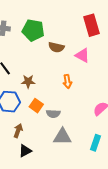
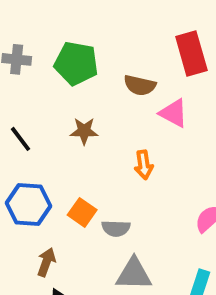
brown semicircle: (56, 47) -> (140, 85), moved
brown star: (28, 81) -> (84, 131), moved

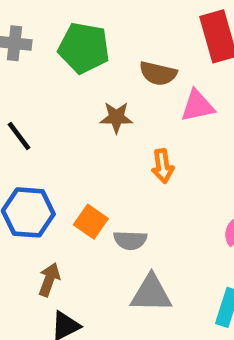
pink triangle: (174, 113) -> (197, 106), turned -40
brown star: (84, 131) -> (116, 117), moved

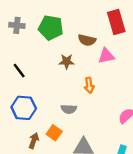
orange square: (91, 222) -> (54, 133), moved
gray semicircle: (130, 240) -> (69, 109), moved

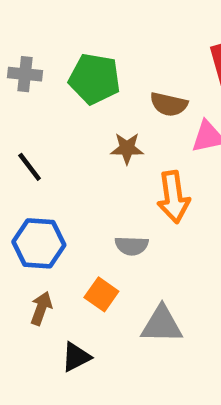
orange arrow: (89, 85) -> (173, 197), size x1.5
brown arrow: (34, 141) -> (41, 308), moved

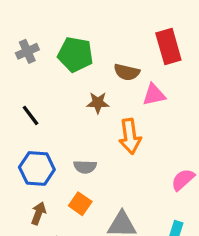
gray cross: (25, 74) -> (27, 51), turned -30
gray semicircle: (132, 246) -> (85, 167), moved

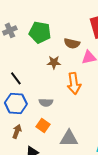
black line: (30, 115) -> (16, 78), moved

